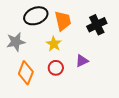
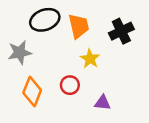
yellow star: (54, 44) -> (90, 59), moved
purple triangle: (82, 61) -> (102, 103), moved, turned 32

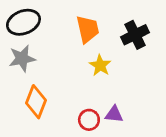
black ellipse: (45, 20) -> (23, 22), moved
red circle: (70, 85) -> (89, 120), moved

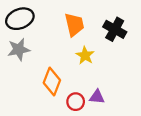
black cross: (135, 35) -> (115, 29), turned -35
orange diamond: (36, 102) -> (52, 81), moved

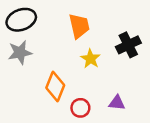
black cross: (115, 29) -> (128, 45), moved, turned 35
purple triangle: (97, 97) -> (117, 103), moved

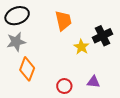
yellow star: (90, 59) -> (81, 47), moved
orange diamond: (55, 86) -> (27, 69), moved

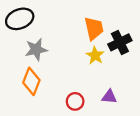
orange trapezoid: (63, 21) -> (94, 28), moved
gray star: (16, 42) -> (36, 50), moved

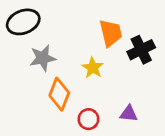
yellow star: (95, 55) -> (93, 68), moved
orange diamond: (31, 81) -> (59, 94), moved

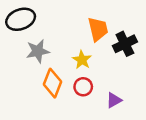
purple triangle: (129, 114) -> (114, 100), turned -35
red circle: (88, 119) -> (83, 87), moved

